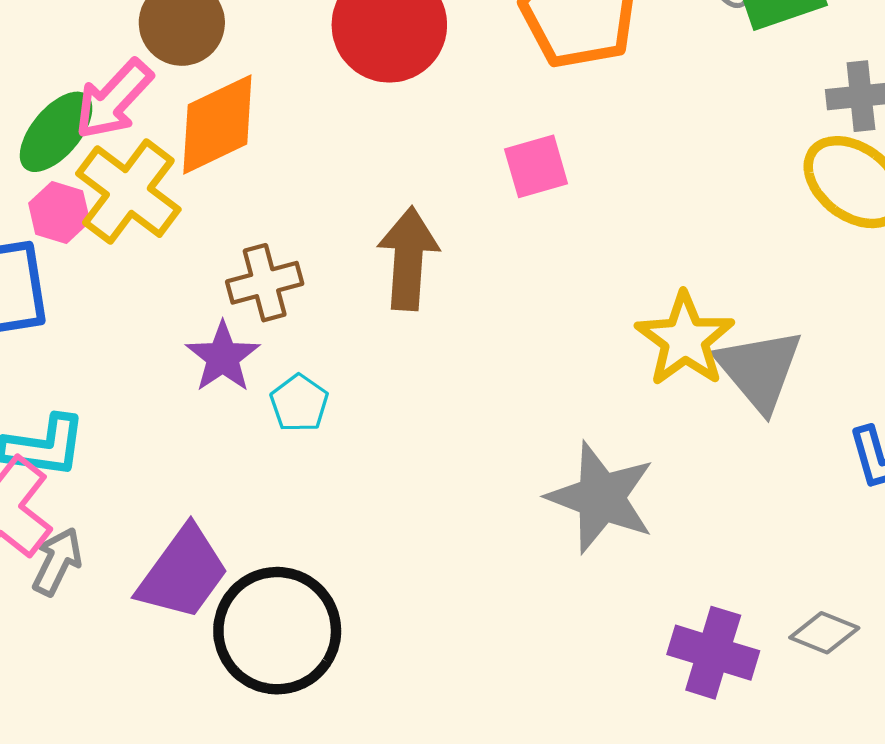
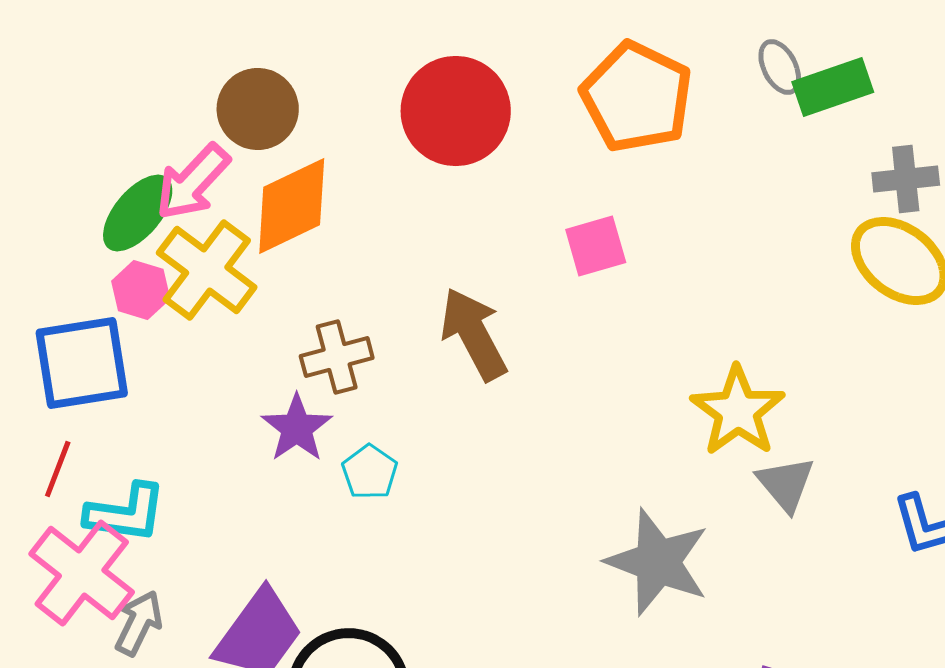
brown arrow: (408, 259) -> (474, 334), turned -32
gray triangle: (759, 370) -> (786, 484), moved, size x0.7

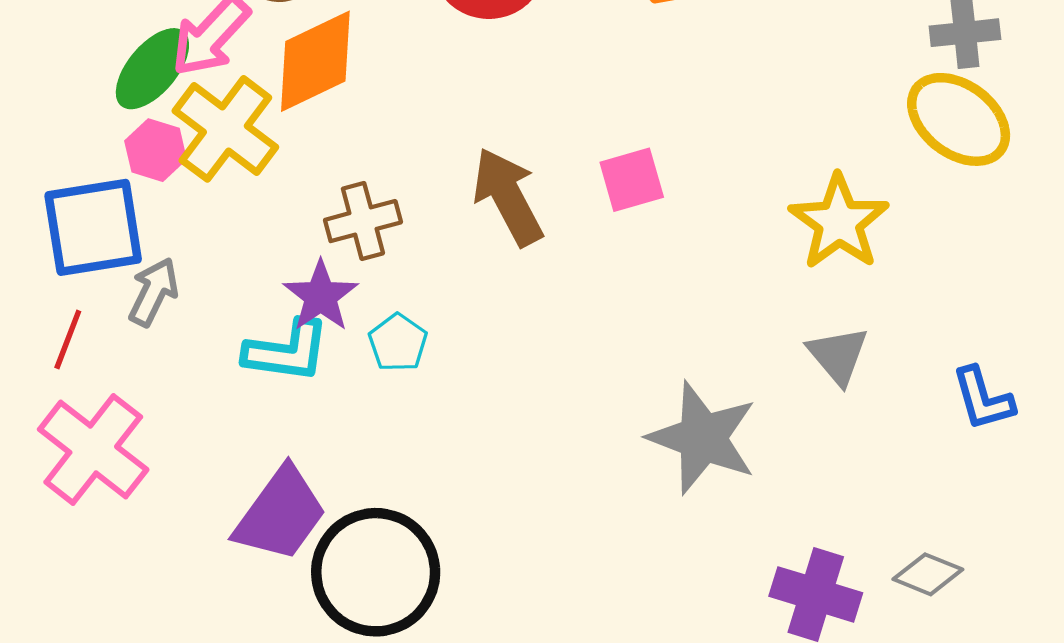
pink square: (596, 246) -> (632, 180), moved
yellow star: (738, 411) -> (839, 222), moved
cyan L-shape: (126, 513) -> (287, 351), moved
gray arrow: (139, 623) -> (153, 292), moved

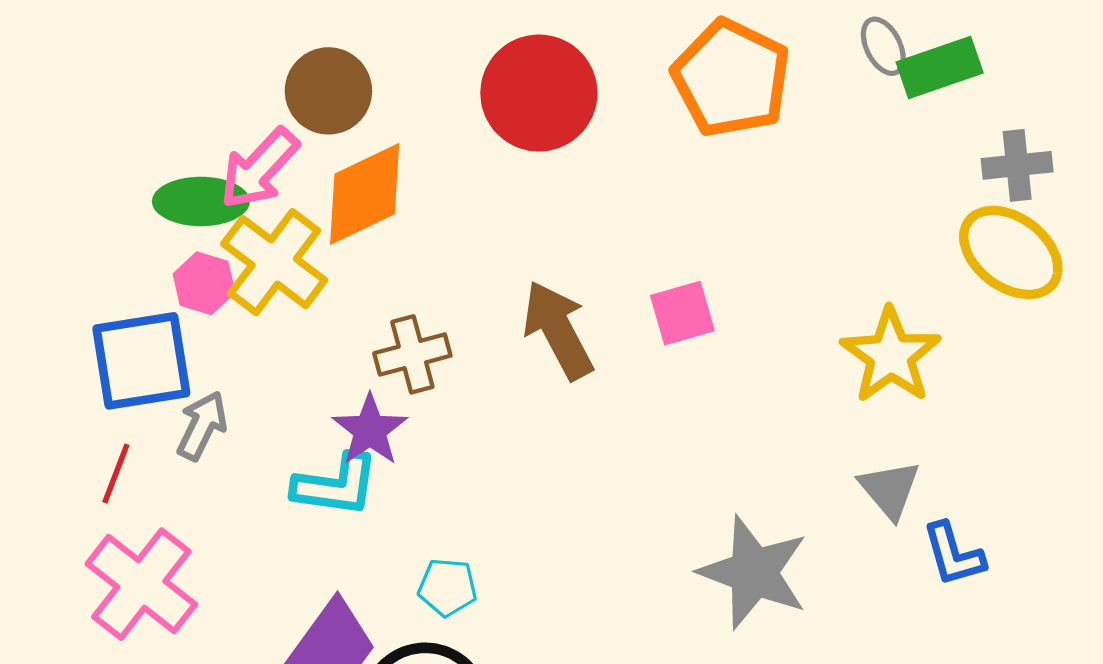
green ellipse: (152, 69) -> (201, 201), turned 50
cyan pentagon: (398, 343) -> (447, 587), moved, turned -30
blue L-shape: (983, 399) -> (953, 554), moved

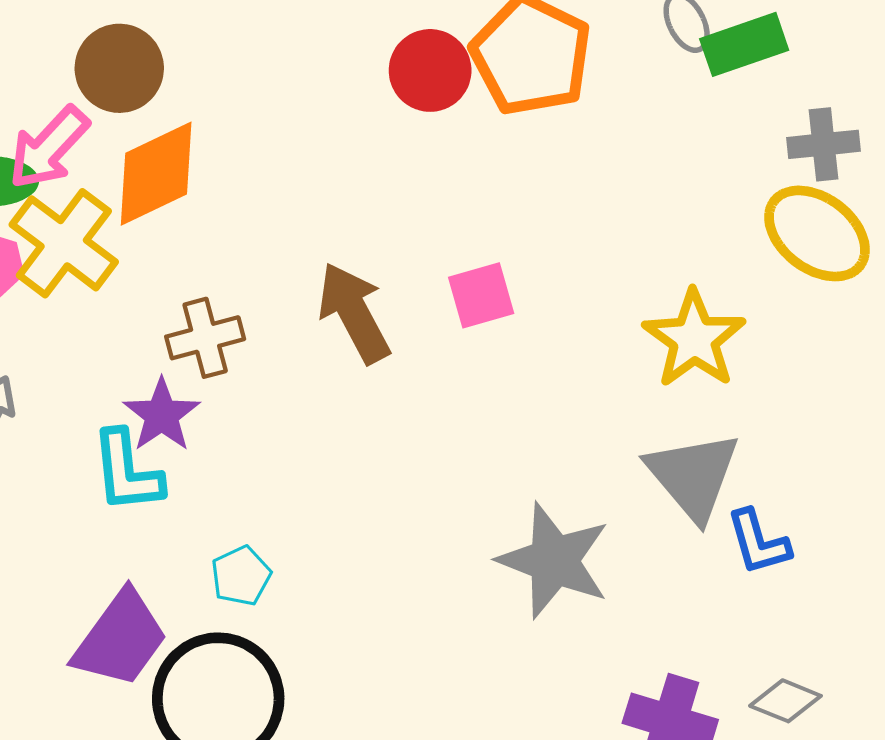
red circle: (539, 93) -> (430, 70), moved, size x0.7
cyan L-shape: (336, 485) -> (127, 471), turned 76
gray triangle: (890, 489) -> (693, 476), size x1.5
cyan pentagon: (447, 587) -> (241, 576), turned -30

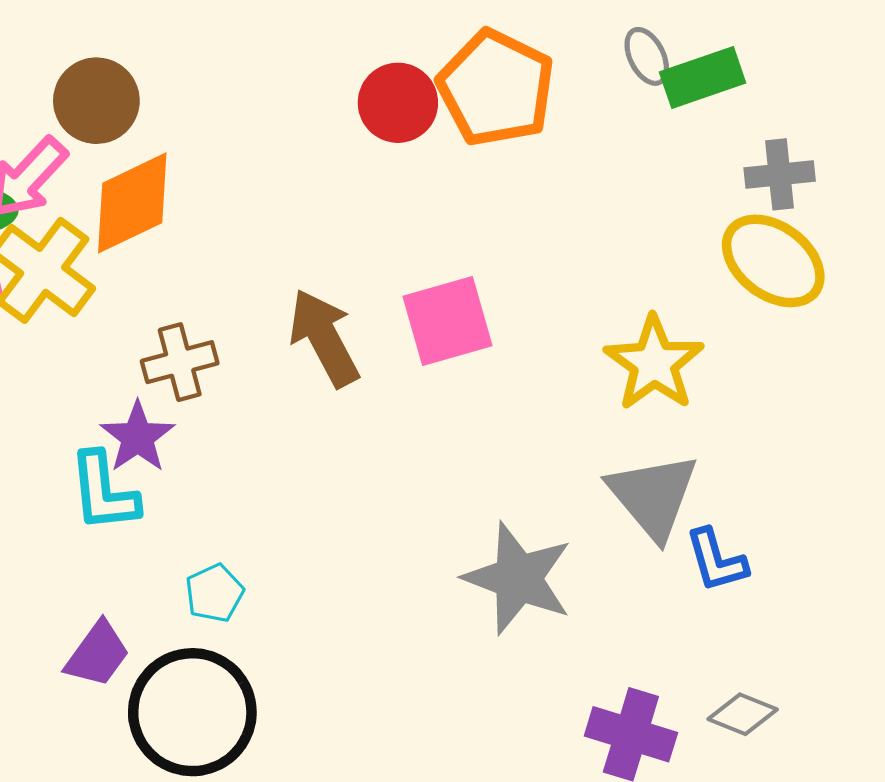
pink square: (481, 295) -> (447, 321), size x1.4
purple trapezoid: (120, 639) -> (97, 654), size x0.7

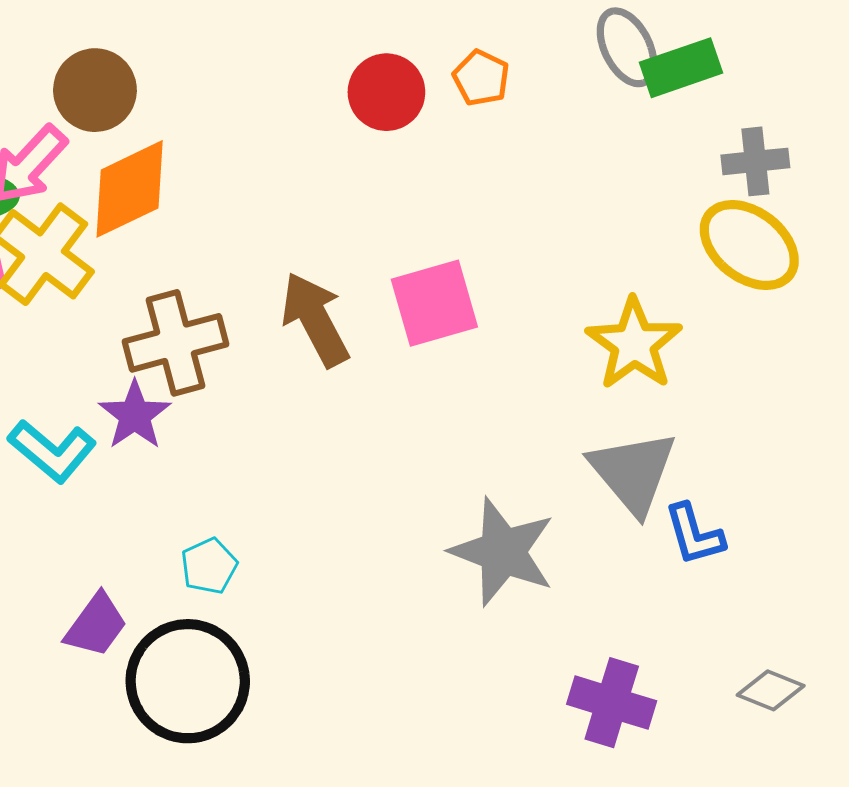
gray ellipse: (647, 56) -> (627, 47), size x1.4
orange pentagon: (496, 88) -> (481, 78), size x0.5
brown cross: (180, 362) -> (175, 343), size x1.4
cyan L-shape: (104, 492) -> (52, 451), moved, turned -44
gray diamond: (743, 714) -> (771, 690), moved

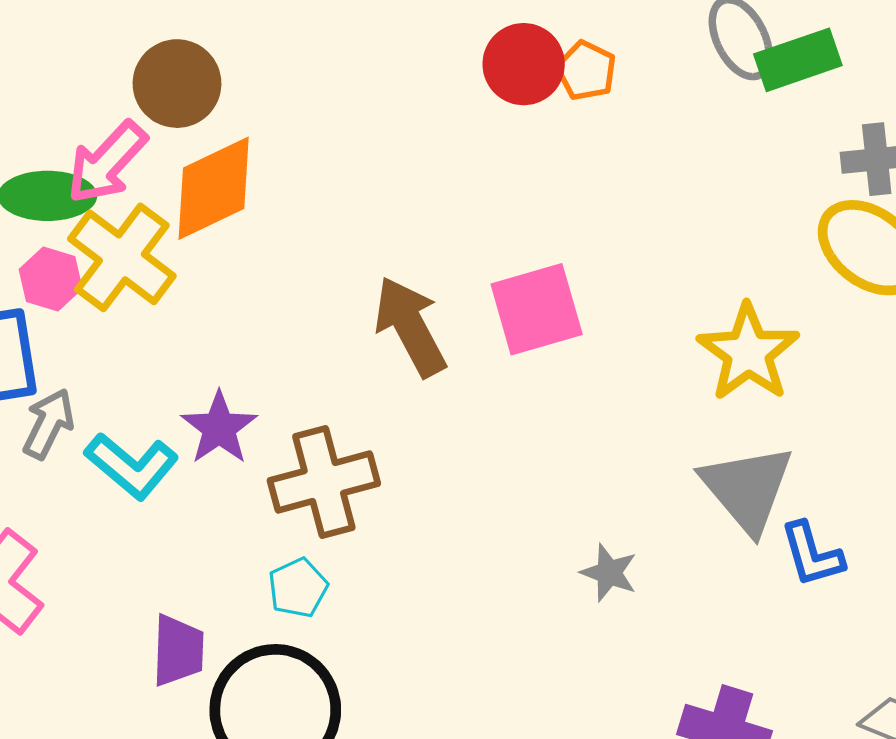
red circle: (386, 92) -> (524, 64), moved
brown cross: (175, 343) -> (324, 482), moved
gray star: (503, 552) -> (609, 573), size x0.5
purple trapezoid: (96, 625) -> (178, 650), turned -34

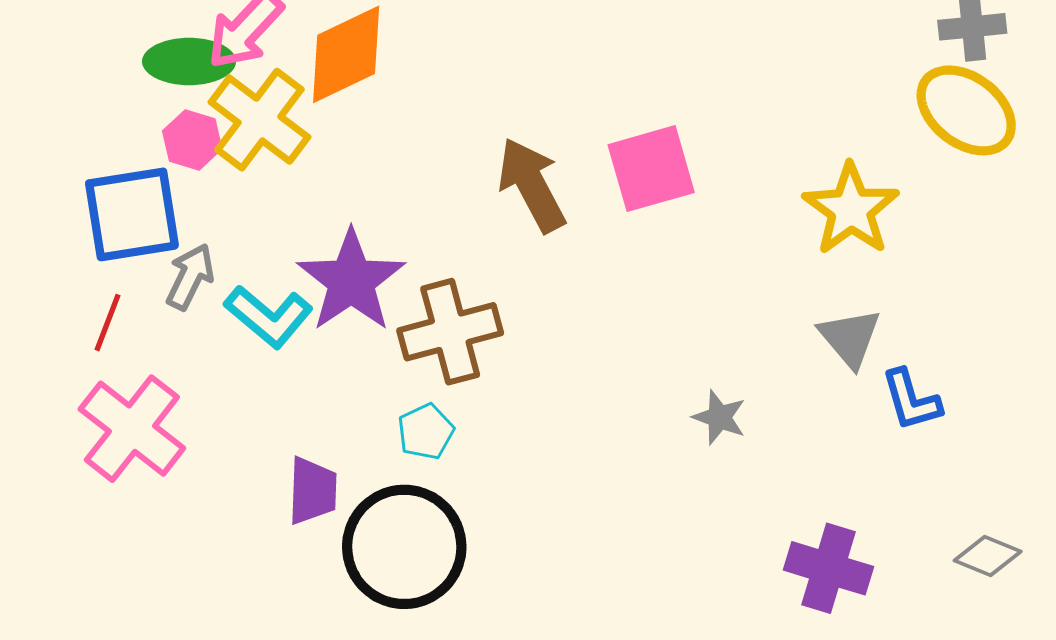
purple star: (219, 428) -> (351, 281), size x1.5
gray triangle: (747, 488) -> (850, 338), size x0.7

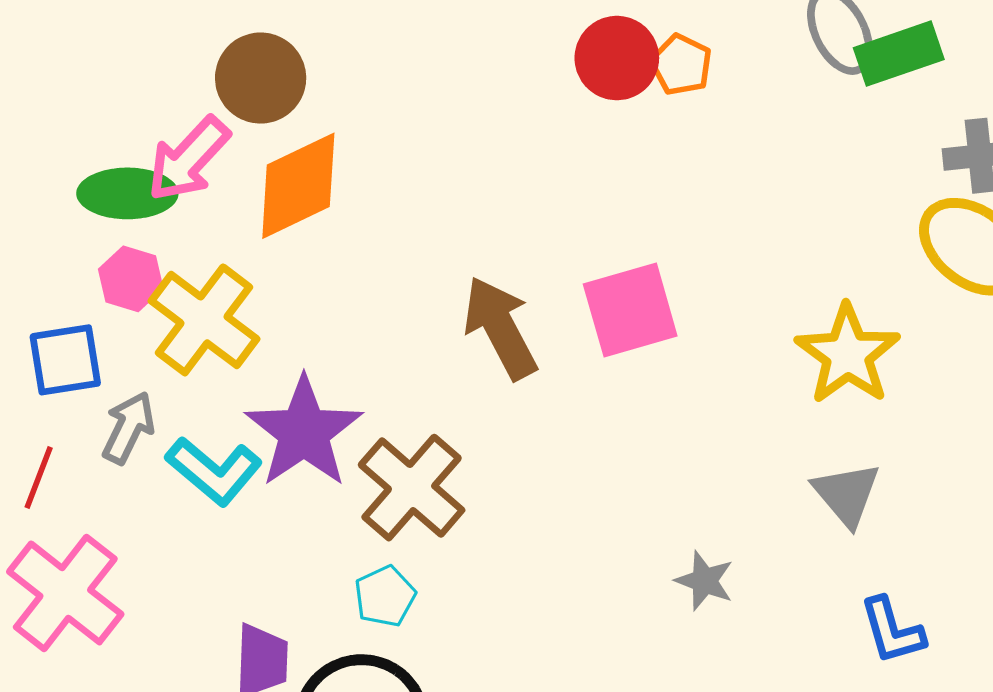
yellow cross: (259, 120) -> (204, 320), moved
blue square: (132, 214) -> (65, 360), size x0.7
brown cross: (450, 332) -> (412, 488), turned -34
blue L-shape: (911, 400) -> (892, 631), moved

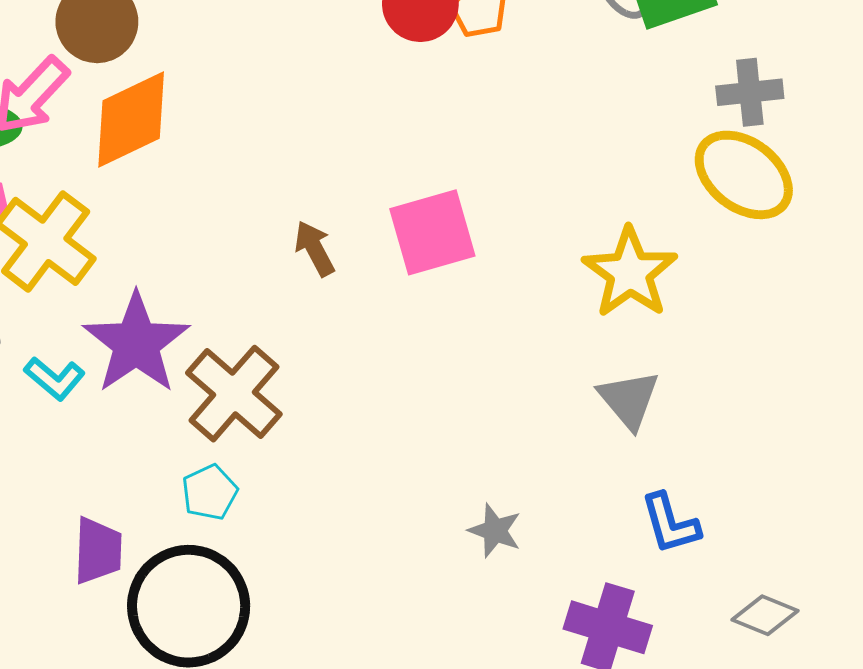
brown arrow: (500, 328) -> (315, 248), size x0.6
cyan L-shape: (214, 471) -> (55, 378), size x0.7
gray star: (705, 581) -> (495, 531), moved

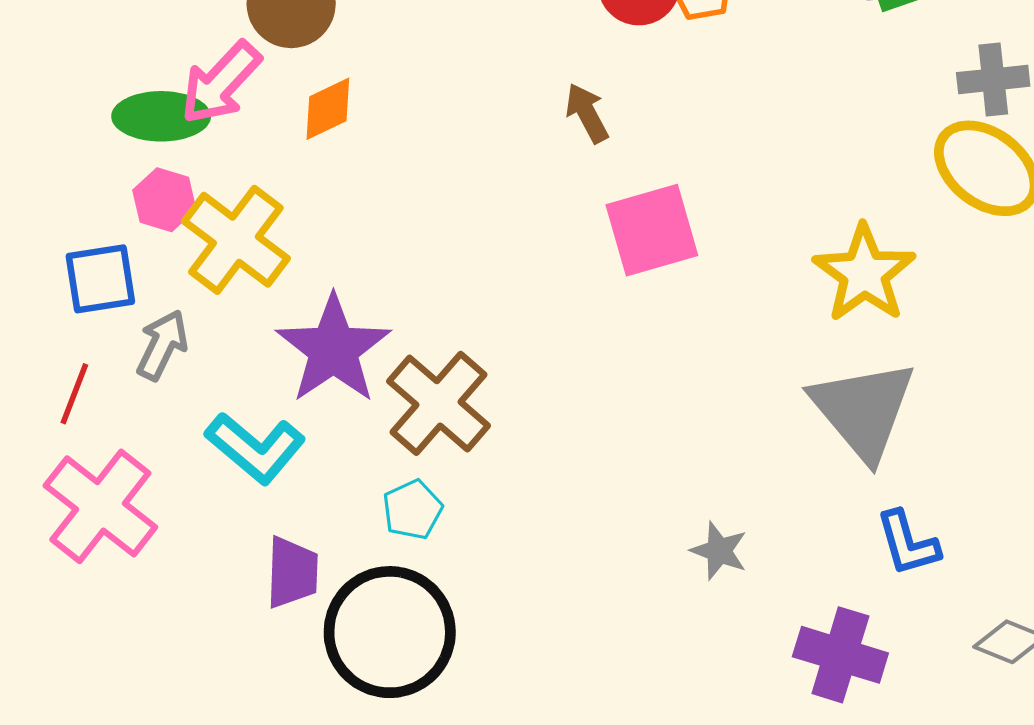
orange diamond: (131, 119) -> (328, 109), size x0.6
brown arrow: (315, 248) -> (587, 113), moved
cyan L-shape: (55, 378) -> (255, 448), moved, size x1.5
gray triangle: (629, 400) -> (863, 410), size x1.6

